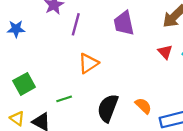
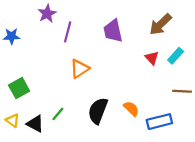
green line: (64, 99) -> (58, 114), moved, turned -32

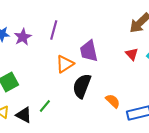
purple star: (47, 14) -> (23, 37), moved
purple trapezoid: (113, 31) -> (89, 51), moved
black semicircle: (98, 111) -> (82, 86), moved

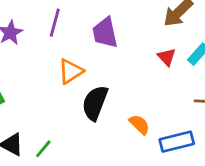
purple trapezoid: (89, 51) -> (105, 33), moved
green line: (45, 106) -> (43, 149), moved

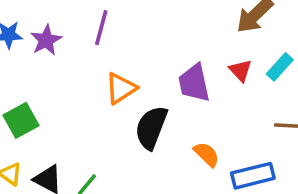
purple trapezoid: (105, 33) -> (194, 83), moved

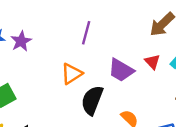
purple line: (101, 28) -> (86, 33), moved
purple trapezoid: (194, 83) -> (121, 70), turned -48

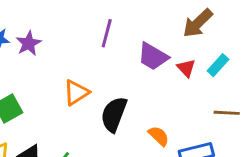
purple trapezoid: (121, 70) -> (153, 56), moved
orange triangle: (72, 74) -> (76, 93), moved

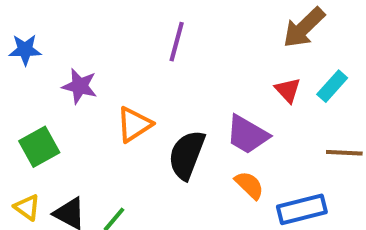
purple star: (29, 43) -> (80, 86), moved, turned -30
purple trapezoid: (153, 56) -> (247, 135), moved

